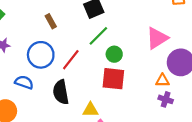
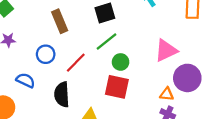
brown rectangle: (51, 21) -> (60, 21), size x1.5
blue circle: (41, 55) -> (46, 54), size x0.7

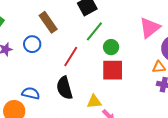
blue circle: (46, 54) -> (32, 44), moved
blue semicircle: (26, 80) -> (31, 93), moved

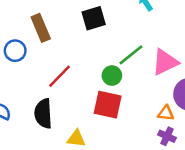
green line: (94, 31) -> (131, 55), moved

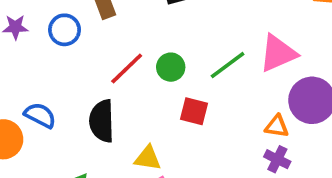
green line: (131, 55) -> (228, 65), moved
green circle: (112, 76) -> (171, 67), moved
red square: (108, 105) -> (194, 111), size x0.7

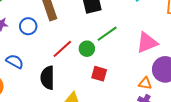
green line: (228, 65) -> (107, 34), moved
blue semicircle: (40, 115) -> (15, 61), moved

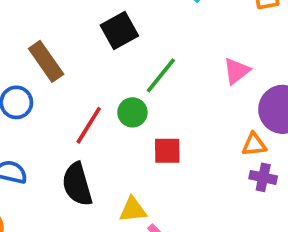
pink triangle: (147, 43) -> (237, 71), size x0.7

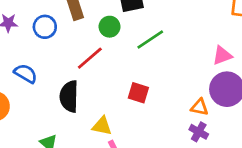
pink triangle: (237, 71) -> (222, 55), moved
green circle: (132, 112) -> (110, 27), moved

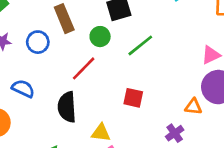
purple cross: (199, 132) -> (175, 133), moved, turned 30

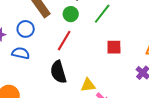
blue semicircle: (23, 89) -> (21, 53), moved
red square: (133, 98) -> (114, 47), moved

